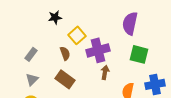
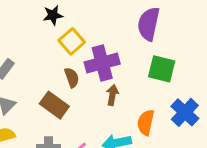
black star: (55, 17) -> (53, 15), moved
brown semicircle: (65, 53) -> (72, 78), moved
blue cross: (155, 84) -> (185, 112), turned -36

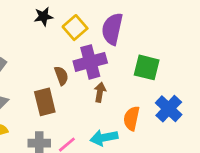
purple semicircle: (149, 24) -> (112, 29), moved
yellow square: (72, 41) -> (75, 28), moved
brown rectangle: (54, 105) -> (45, 102), turned 40

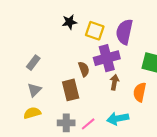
yellow square: (75, 28) -> (95, 31), turned -30
orange semicircle: (132, 118) -> (140, 92), moved

